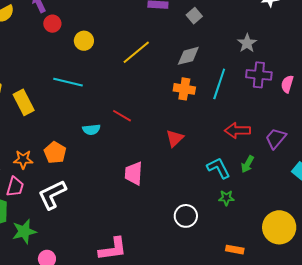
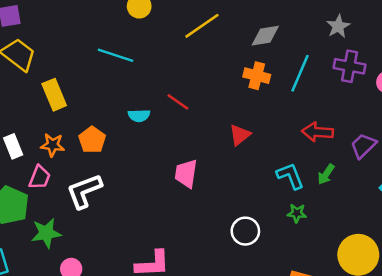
yellow rectangle: (24, 102) -> (54, 95), moved

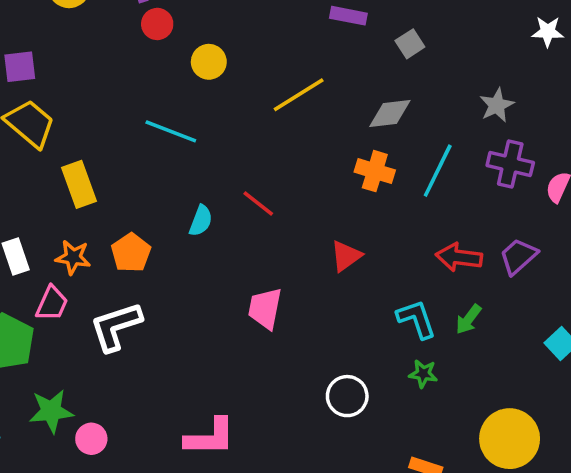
cyan semicircle: (139, 116) -> (201, 221), turned -70
purple trapezoid: (363, 146) -> (518, 256), moved
green star: (46, 233) -> (51, 411), moved

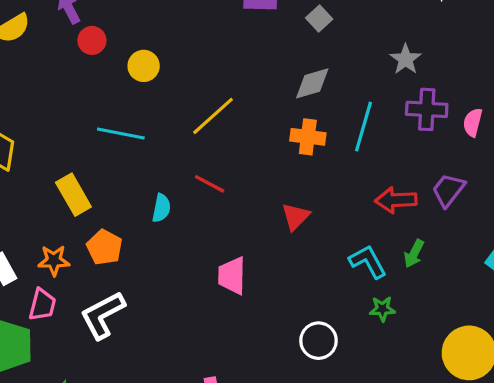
yellow line: (299, 95) -> (213, 116), moved
yellow rectangle: (79, 184) -> (73, 195), moved

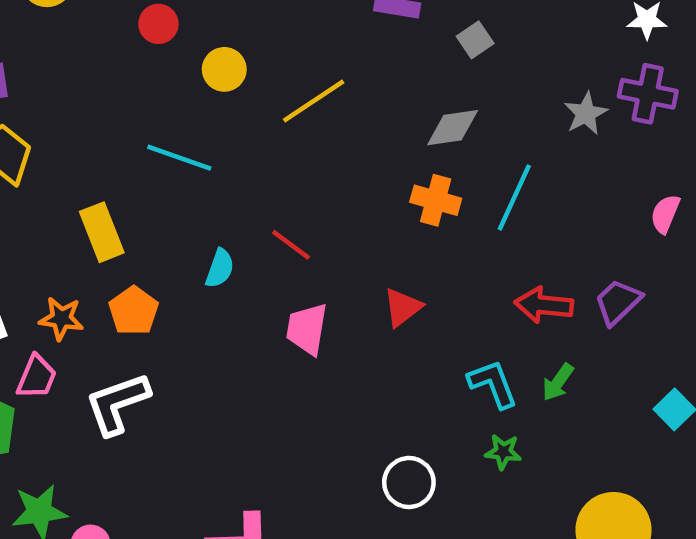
purple cross: (427, 109) -> (648, 94), moved
yellow line: (213, 116) -> (314, 101), moved
pink trapezoid: (232, 276) -> (307, 329), moved

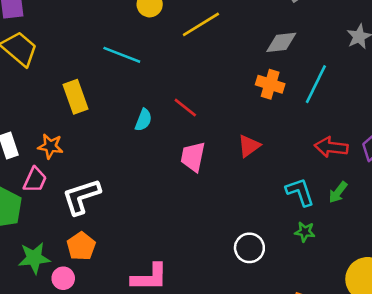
orange pentagon: (134, 311) -> (81, 246), moved

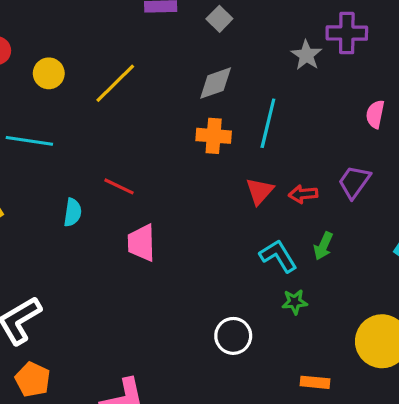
red triangle: (249, 146) -> (260, 191), moved
red arrow: (331, 147) -> (303, 194), size x0.7

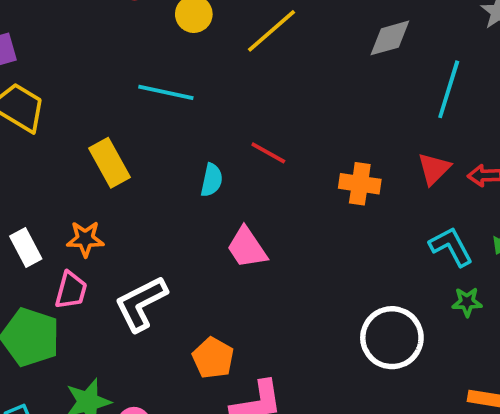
orange cross: (214, 136) -> (360, 184), moved
pink trapezoid: (141, 243) -> (247, 248), moved, turned -36
white circle: (233, 336) -> (392, 338), size x1.4
orange pentagon: (33, 379) -> (213, 358), moved

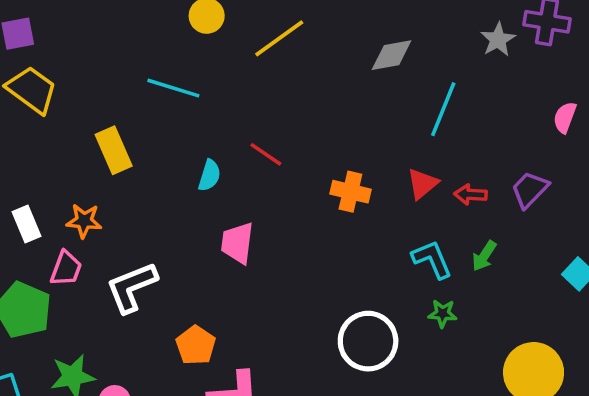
pink trapezoid: (247, 248) -> (237, 243), turned 36

